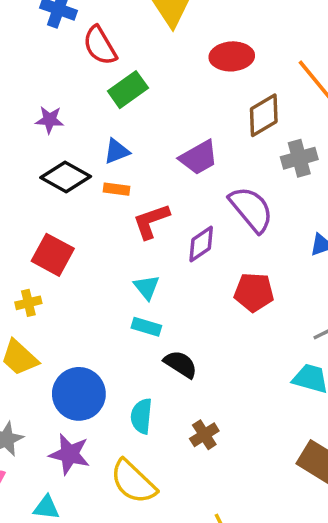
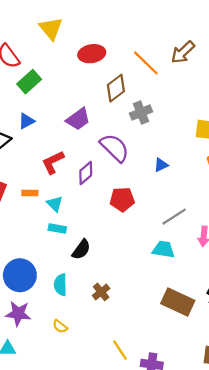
orange rectangle: (117, 189) -> (30, 193), moved
black semicircle: (181, 364) -> (81, 250), turned 100
yellow semicircle: (133, 482) -> (60, 326), size x0.5

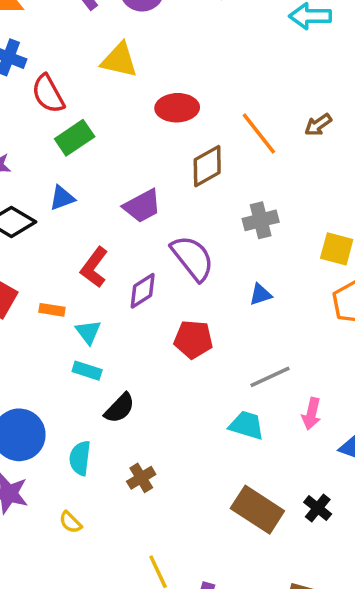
yellow triangle: (51, 28) -> (119, 60), turned -45
brown arrow: (183, 52) -> (318, 125), size x0.7
gray cross: (141, 112) -> (261, 220), moved
red L-shape: (53, 162) -> (94, 267), turned -35

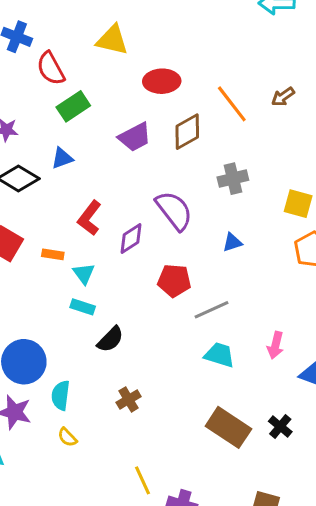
purple trapezoid: (142, 206) -> (135, 137), moved
gray line: (270, 377) -> (212, 310), moved
cyan semicircle: (80, 458) -> (61, 395), moved

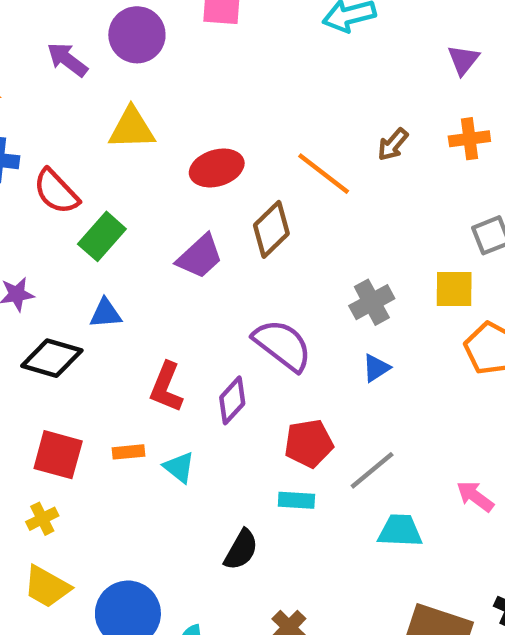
blue triangle: (62, 158) -> (106, 313), turned 30
gray cross: (233, 179) -> (372, 302), moved
cyan rectangle: (83, 307) -> (296, 500), moved
pink arrow: (275, 345) -> (475, 496), turned 128

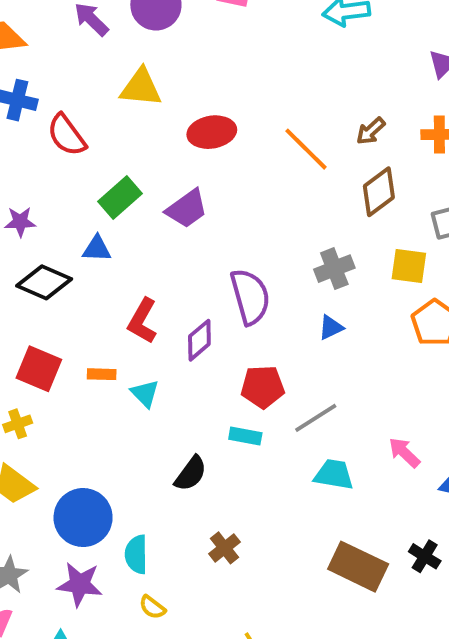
brown diamond: (271, 229) -> (379, 192), moved
green rectangle: (102, 236) -> (120, 197), moved
purple semicircle: (282, 345) -> (250, 297), turned 30

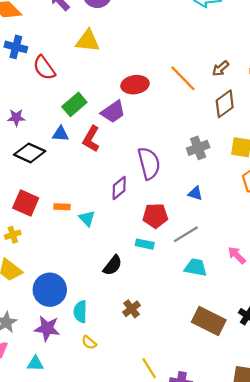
red ellipse: (212, 132) -> (135, 85), moved
red L-shape: (142, 321) -> (91, 139), moved
blue triangle: (331, 327) -> (195, 193), moved, turned 42

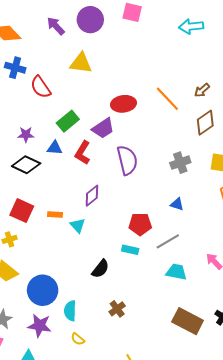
purple star: (16, 118) -> (26, 135), moved
purple semicircle: (149, 163) -> (127, 160), moved
purple diamond: (119, 188) -> (92, 196), moved

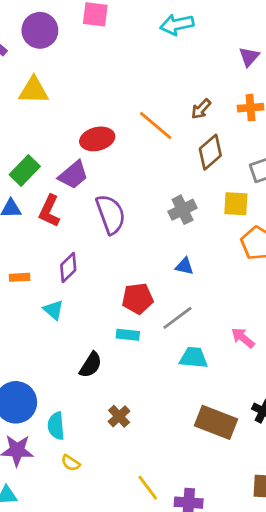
orange rectangle: (55, 215) -> (20, 277), moved

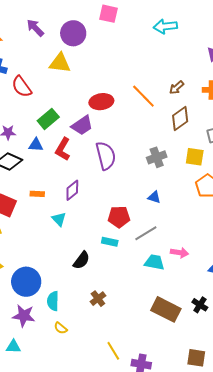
purple circle: (40, 30) -> (73, 33), moved
pink arrow: (243, 338) -> (180, 253), moved, turned 144

